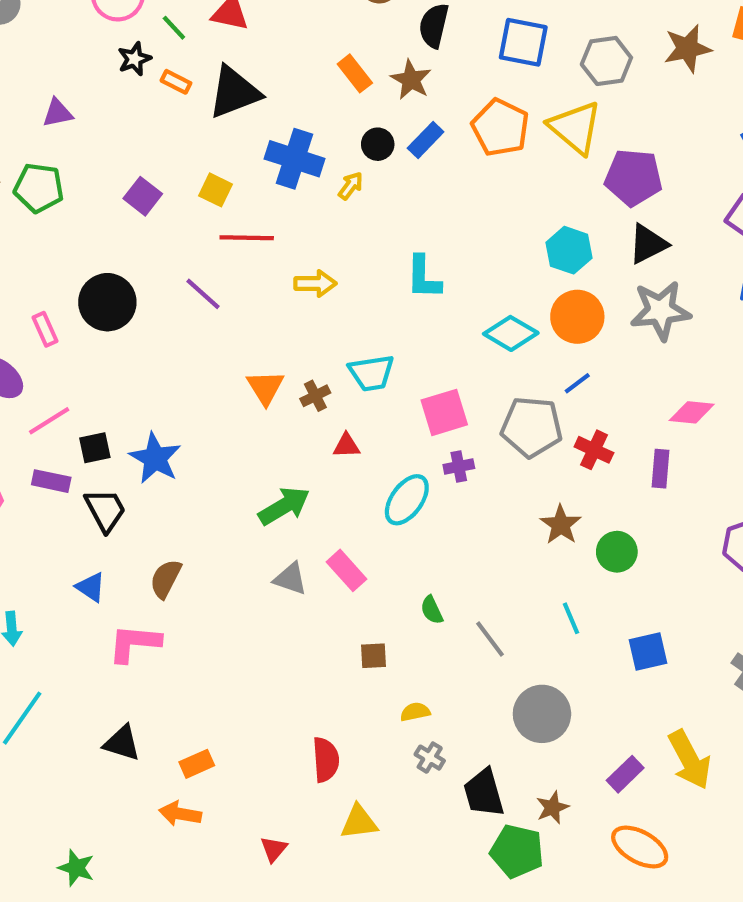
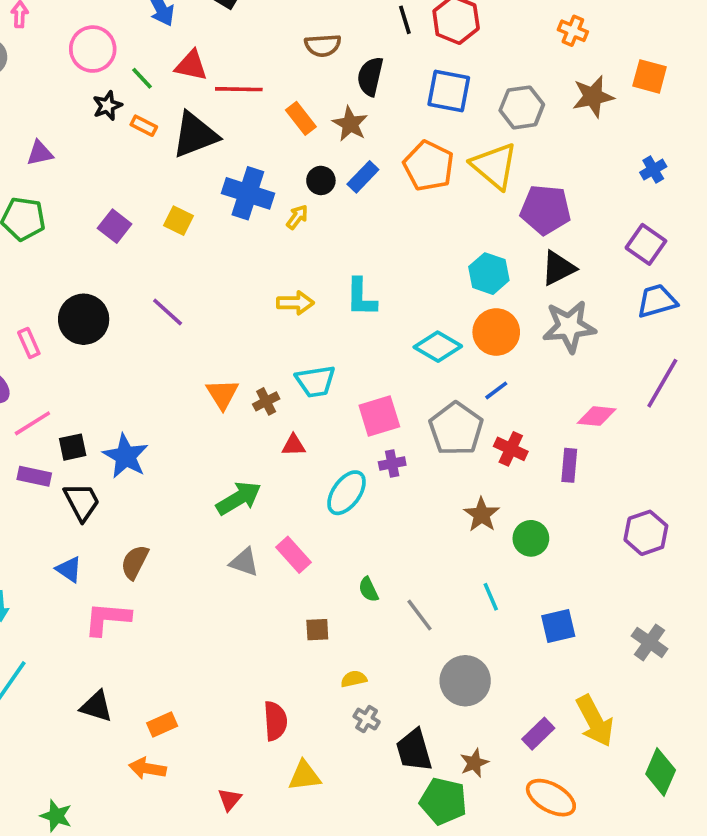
red line: (247, 238) -> (239, 89), moved
yellow arrow: (315, 283) -> (295, 303), moved
gray pentagon: (532, 427) -> (456, 429), turned 30

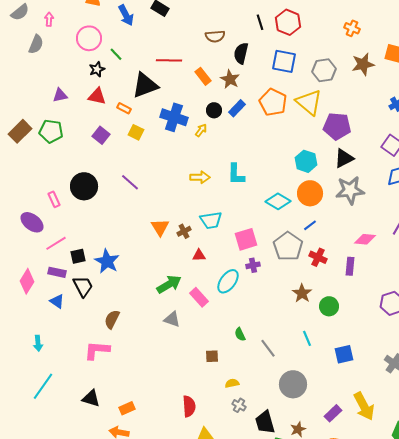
red triangle: (191, 65) -> (97, 96), moved
orange rectangle: (144, 126) -> (124, 108), moved
pink rectangle: (294, 555) -> (199, 297), moved
blue triangle: (69, 569) -> (57, 301), moved

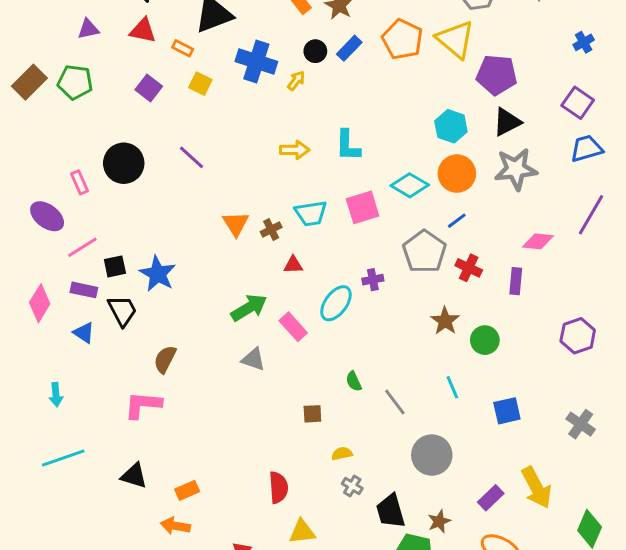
pink square: (246, 239) -> (363, 207), moved
cyan line: (43, 386) -> (63, 458), turned 36

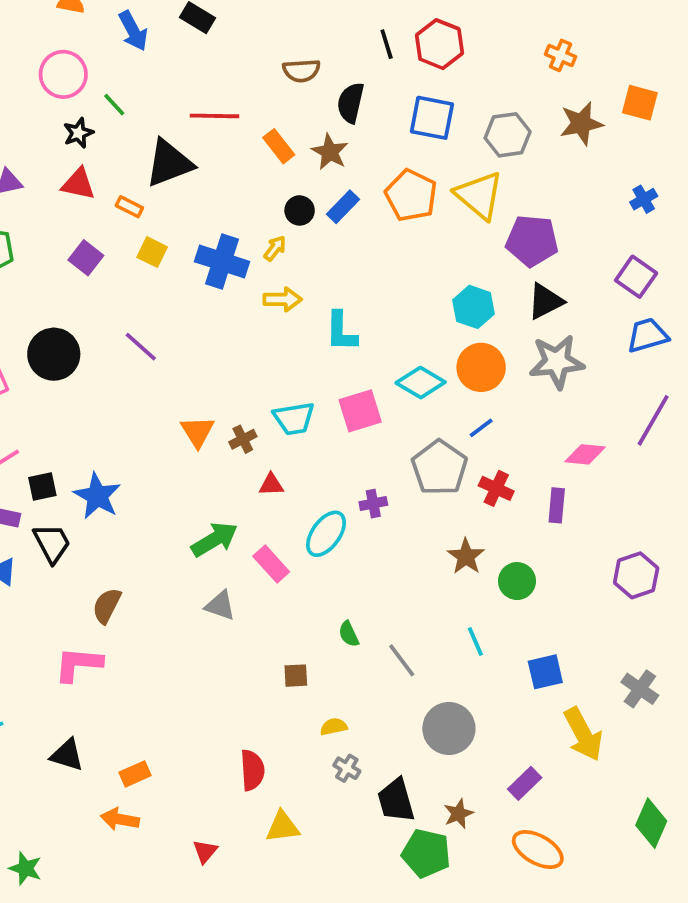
blue cross: (256, 61) -> (222, 262), moved
yellow arrow: (295, 150) -> (283, 299), moved
yellow arrow: (536, 487) -> (583, 734), moved

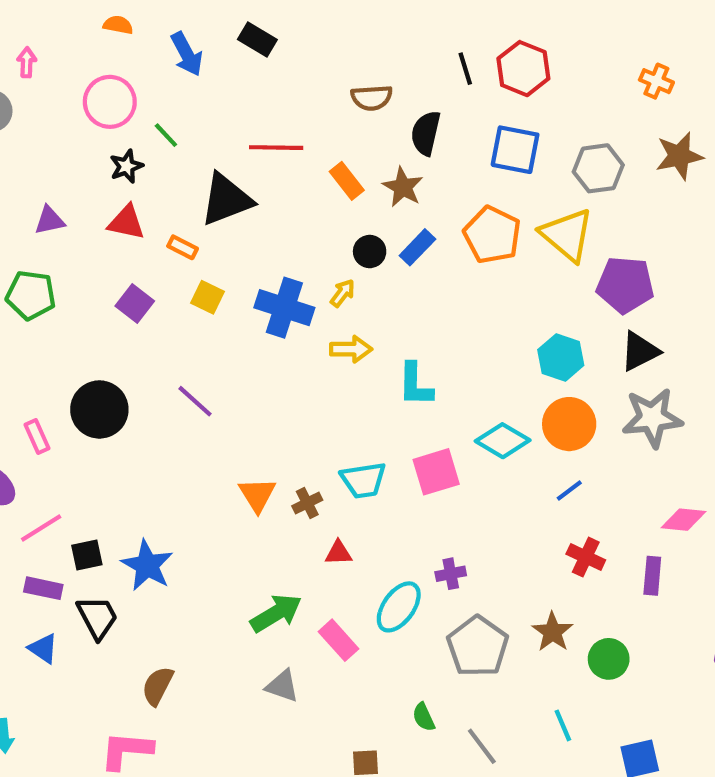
gray pentagon: (439, 468) -> (478, 646), moved

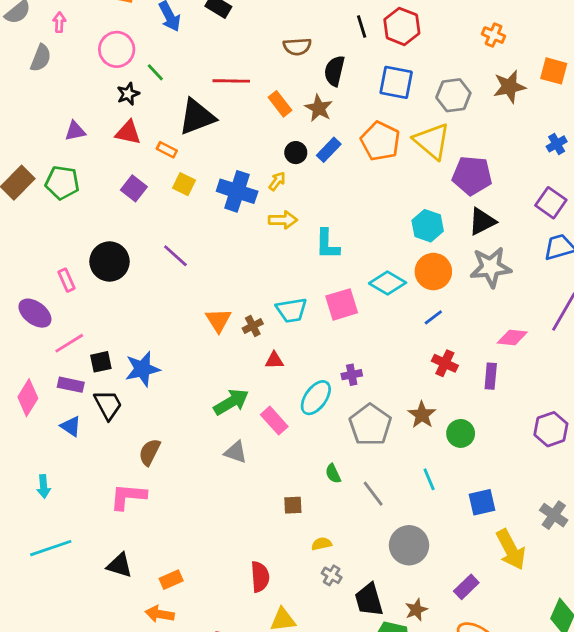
blue star: (147, 565) -> (142, 369), turned 30

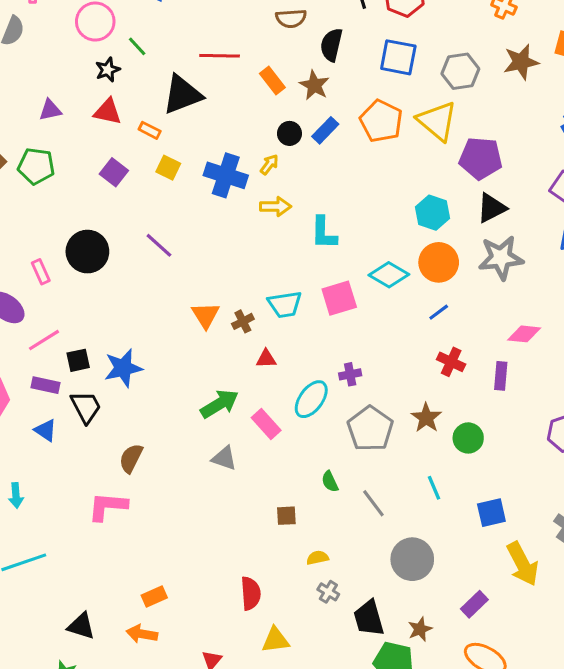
black triangle: (120, 565) -> (81, 626), moved

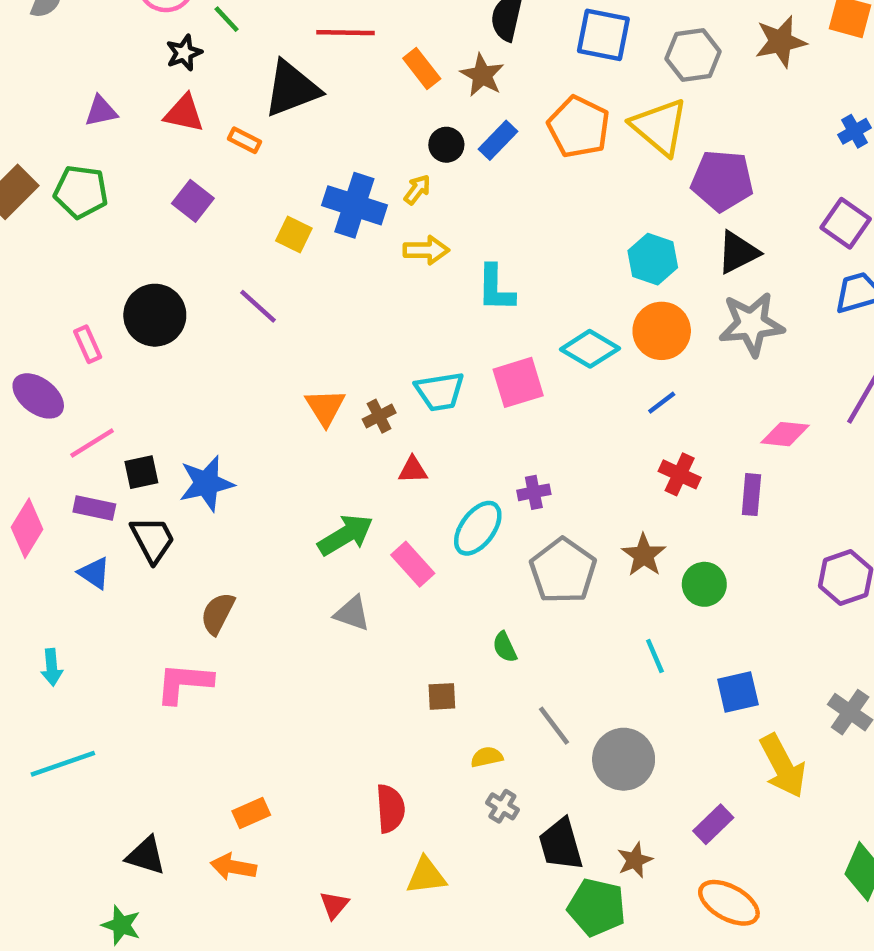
yellow square: (168, 168) -> (294, 234), moved
gray line: (373, 503) -> (554, 726), moved

